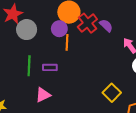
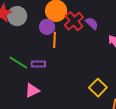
gray circle: (27, 30) -> (17, 16), moved
green line: (29, 66) -> (18, 63), turned -60

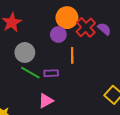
gray circle: (17, 16) -> (25, 52), moved
orange line: (54, 40) -> (72, 55), moved

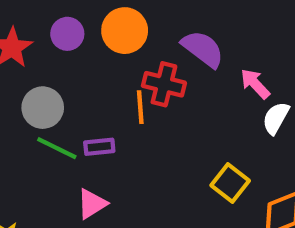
red cross: (86, 27) -> (164, 84), moved, turned -30
purple semicircle: (104, 29) -> (203, 49), size x1.5
purple circle: (58, 35) -> (67, 34), moved

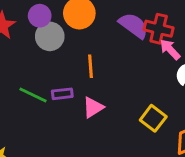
red cross: (164, 84) -> (159, 29), moved
gray circle: (43, 108) -> (50, 36), moved
pink triangle: (92, 204) -> (93, 107), moved

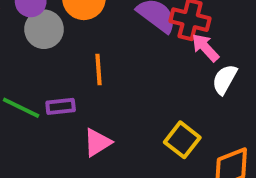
pink triangle: (93, 107) -> (97, 142), moved

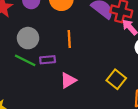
gray circle: (44, 29) -> (28, 38), moved

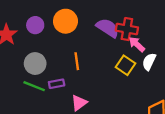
yellow square: (116, 79) -> (126, 65), moved

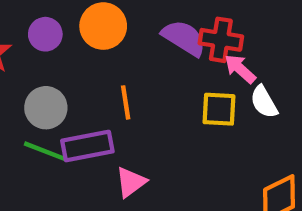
white semicircle: (149, 62) -> (264, 102), turned -54
yellow square: (126, 65) -> (219, 109), turned -30
purple rectangle: (57, 84) -> (87, 146), size x1.6

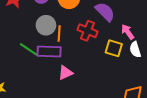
red cross: (221, 40) -> (88, 31), moved
orange line: (126, 102) -> (59, 34), moved
gray circle: (46, 108) -> (46, 25), moved

